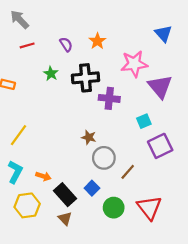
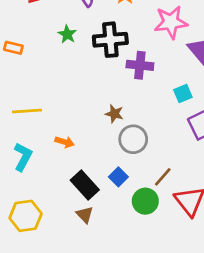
yellow line: (18, 135) -> (27, 111), turned 50
brown line: (128, 172) -> (163, 177), moved
orange arrow: (43, 176) -> (65, 142), moved
yellow hexagon: (27, 205) -> (26, 216), moved

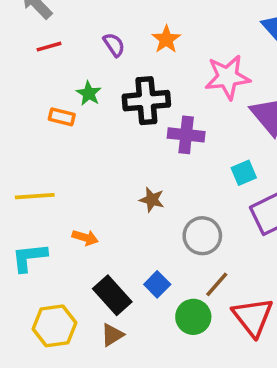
orange rectangle: (13, 48) -> (62, 117), moved
gray circle: (133, 139) -> (202, 236), moved
cyan L-shape: (23, 157) -> (29, 257), turned -124
brown triangle: (85, 215) -> (112, 335), turned 42
yellow hexagon: (26, 216) -> (55, 326), moved

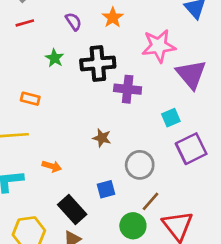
orange rectangle: (62, 117) -> (30, 99), moved
blue square: (157, 284) -> (106, 189), moved, turned 30

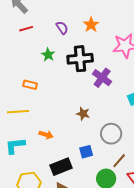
purple cross: (128, 89) -> (102, 78), turned 30
black rectangle: (72, 210) -> (61, 167), turned -70

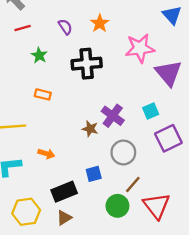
green star: (48, 55) -> (39, 55), moved
purple cross: (102, 78) -> (113, 116), moved
orange rectangle: (30, 85) -> (43, 94), moved

